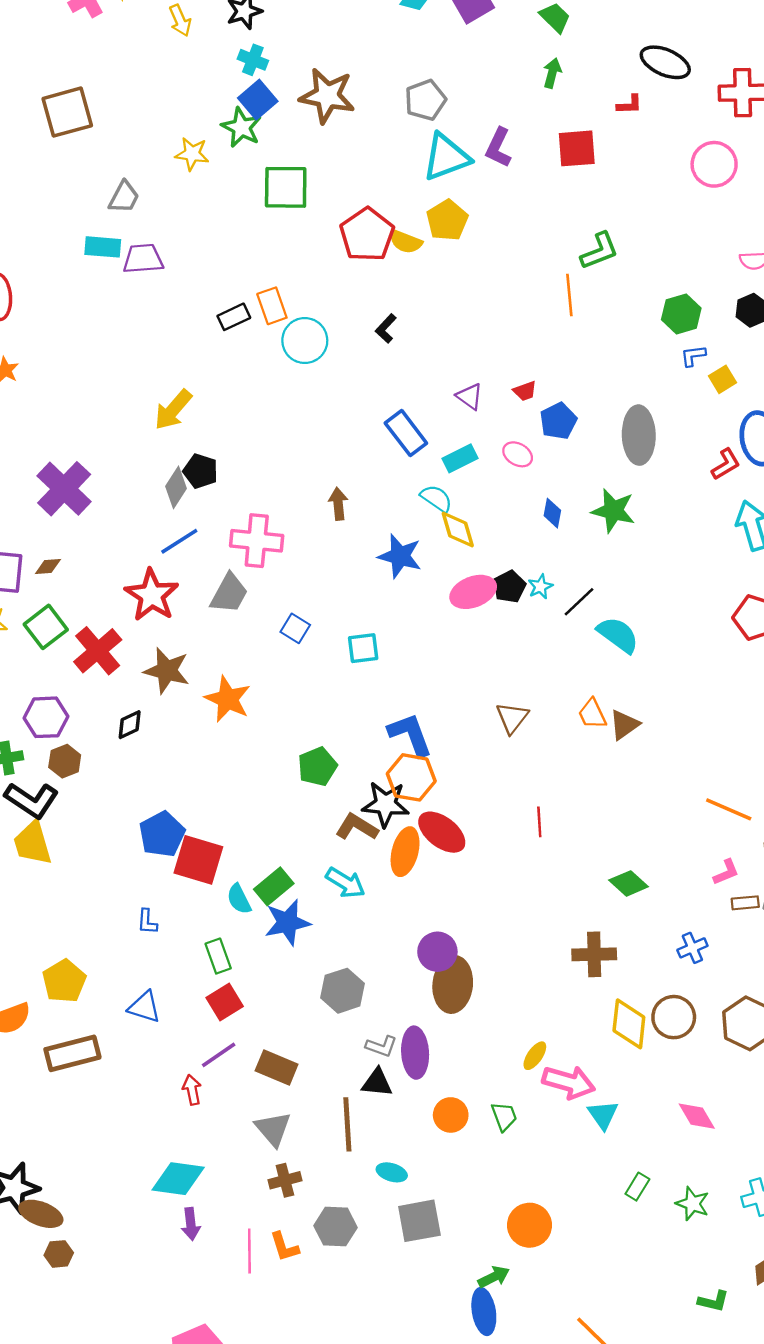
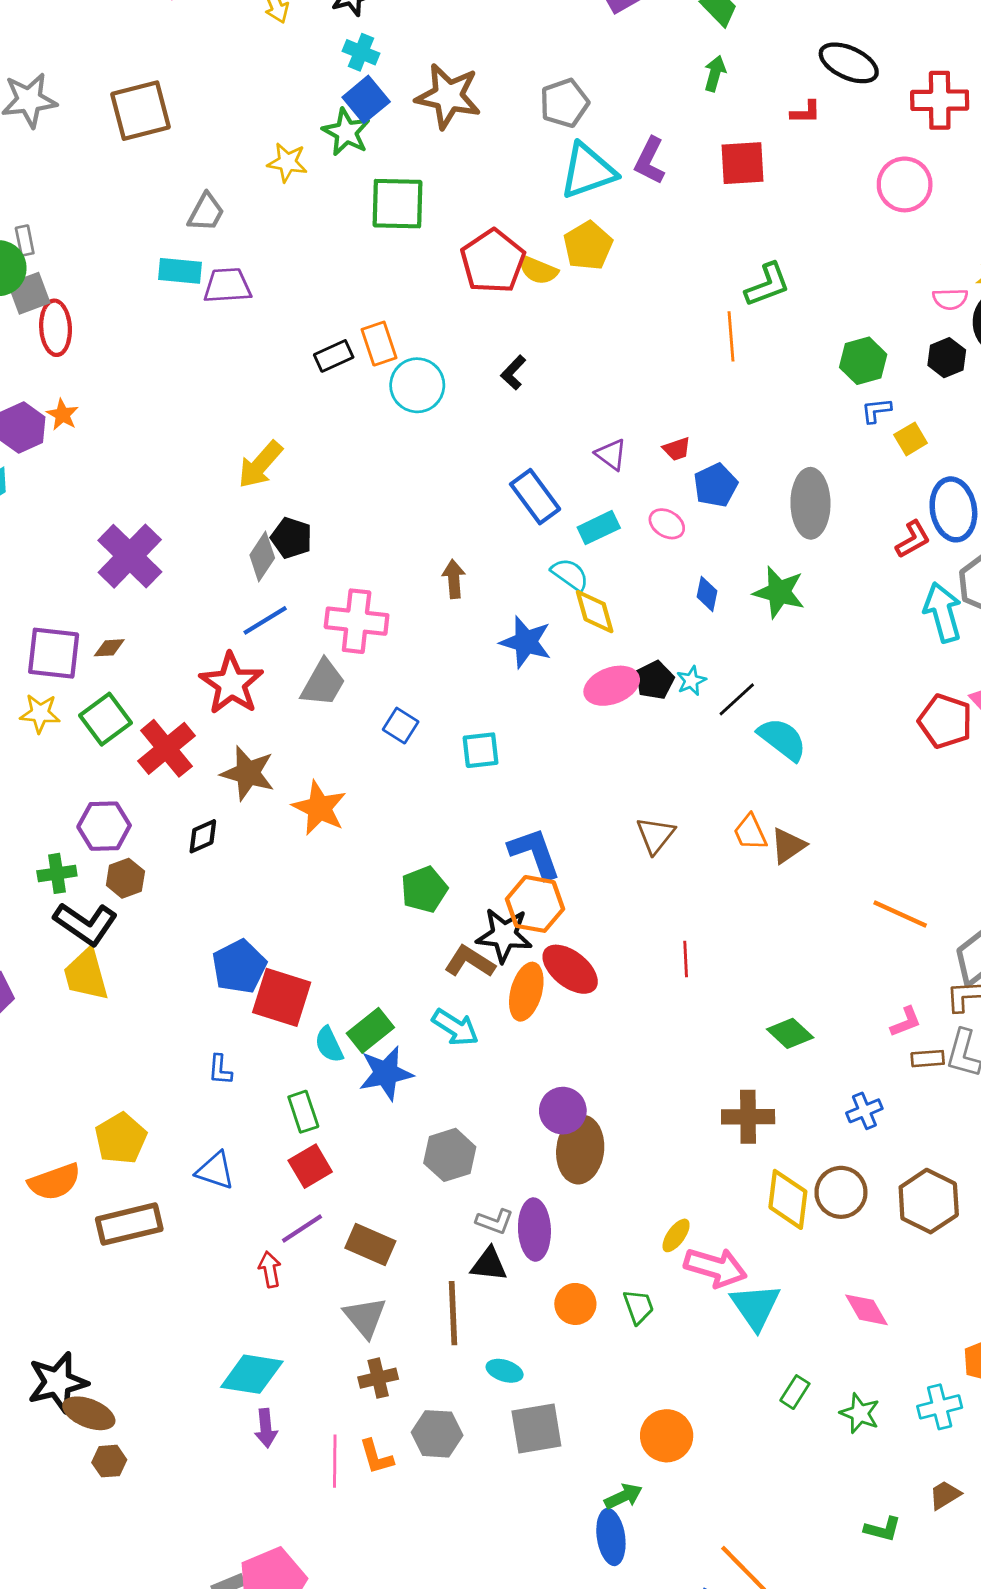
orange line: (729, 809) -> (900, 914), moved
cyan triangle: (603, 1115) -> (755, 1307), size x1.4

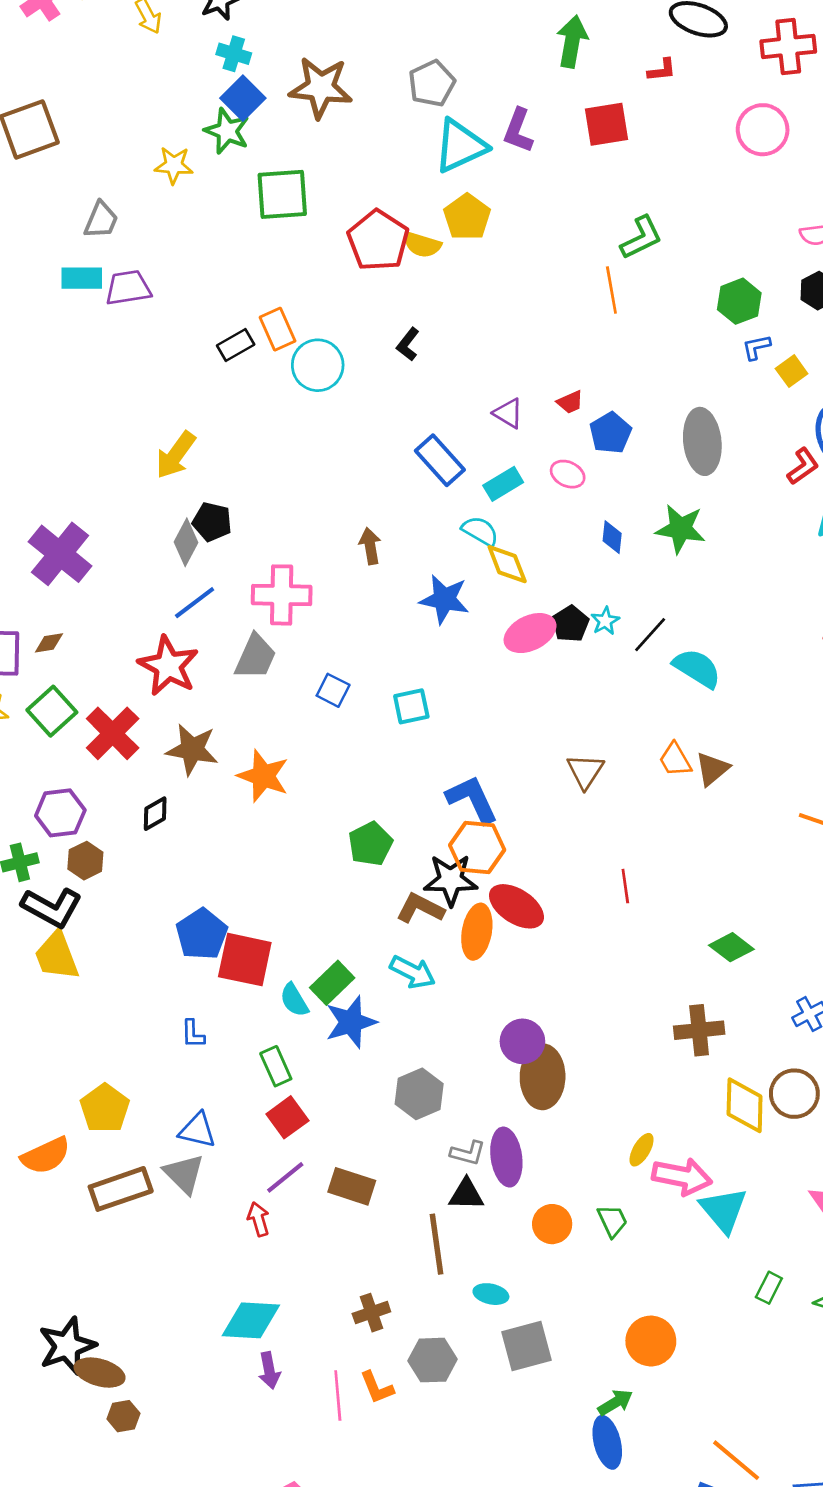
green arrow: (715, 73) -> (572, 42), size x1.5
gray triangle: (365, 1317) -> (184, 1174), moved

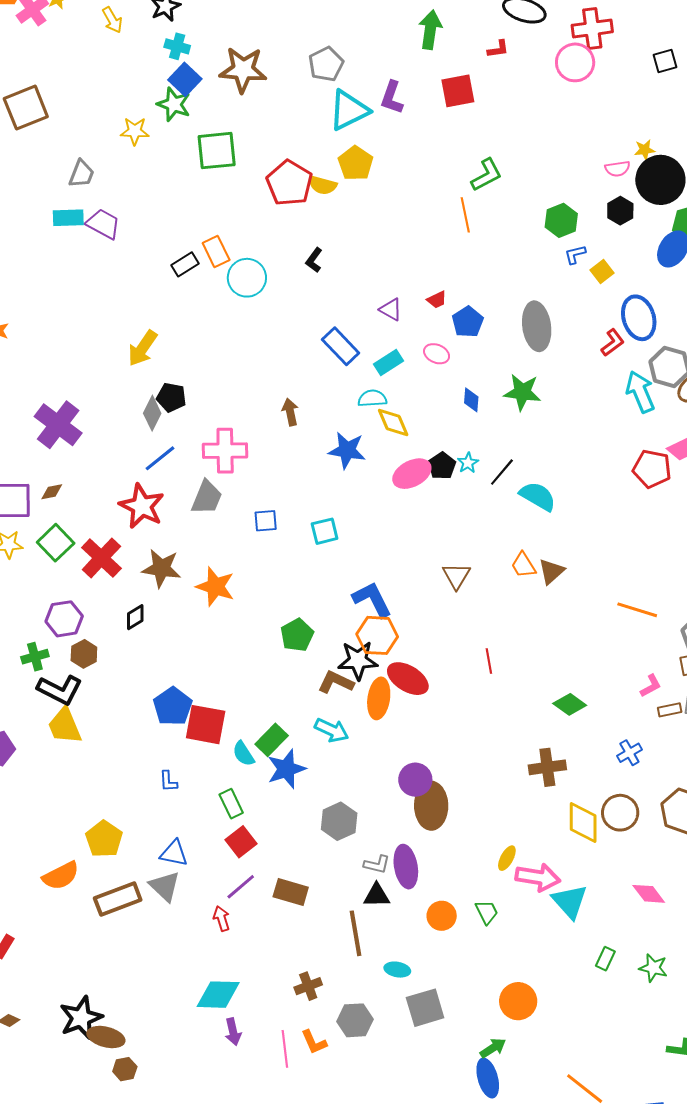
pink circle: (763, 130) -> (575, 62), moved
purple trapezoid: (128, 288) -> (103, 224), turned 39
cyan semicircle: (480, 531) -> (372, 398), turned -32
blue square: (333, 690) -> (266, 521), turned -30

